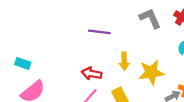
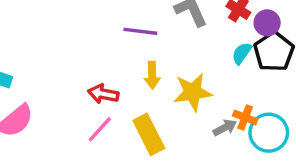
purple line: (99, 32) -> (140, 31), moved

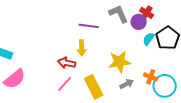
purple circle: (267, 23) -> (139, 22), moved
yellow arrow: (152, 75) -> (82, 48), moved
gray arrow: (225, 128) -> (127, 84), moved

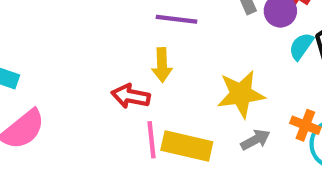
pink line: (65, 84) -> (152, 140), moved, turned -48
yellow rectangle: (94, 87) -> (187, 146), turned -50

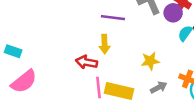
yellow star: (241, 94) -> (150, 61), size x0.7

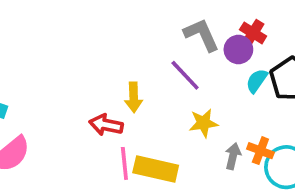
purple line: (113, 18) -> (185, 75), moved, turned 40
gray arrow: (159, 87) -> (233, 156), moved, turned -49

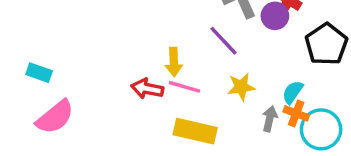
cyan semicircle: (257, 81) -> (293, 92), moved
pink line: (124, 163) -> (184, 87), moved, turned -68

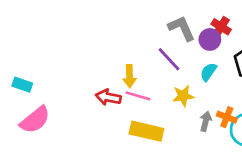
cyan semicircle: (293, 92) -> (208, 72), moved

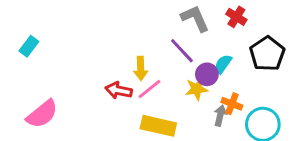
purple circle: (210, 39) -> (207, 74), moved
cyan rectangle: (22, 85) -> (29, 46), moved, turned -72
pink line: (138, 96) -> (150, 89), turned -55
orange cross: (227, 117) -> (232, 104), moved

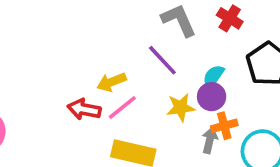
yellow arrow: (141, 68) -> (111, 82), turned 70
purple circle: (207, 74) -> (212, 97), moved
orange cross: (232, 104) -> (224, 126), turned -36

